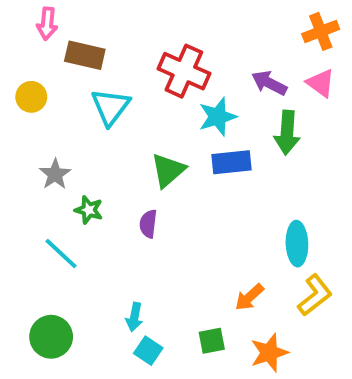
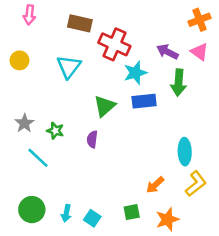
brown rectangle: (85, 55) -> (80, 23), moved
gray star: (55, 174) -> (24, 123), moved
cyan arrow: (134, 317) -> (66, 213), moved

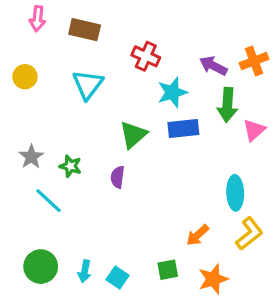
orange cross: (199, 20) -> (254, 61), moved
brown rectangle: (80, 23) -> (85, 30), moved
red cross: (114, 44) -> (146, 56), size x0.7
pink triangle: (199, 52) -> (254, 130), moved, turned 42

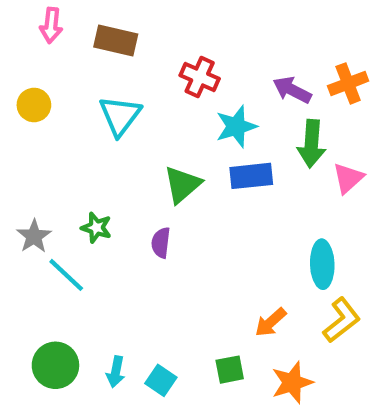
gray star: (31, 157) -> (34, 236), moved

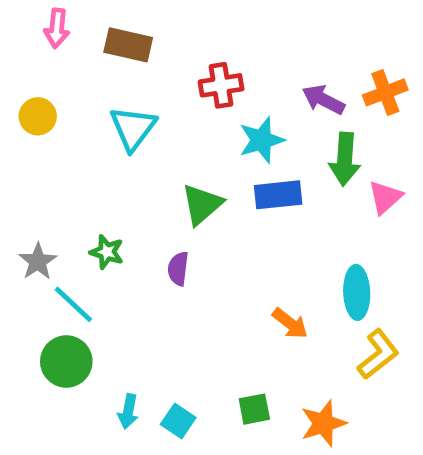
red cross: (200, 77) -> (221, 85), turned -33
orange arrow: (271, 322) -> (290, 323), moved, turned -100
green circle: (55, 365) -> (66, 361), moved

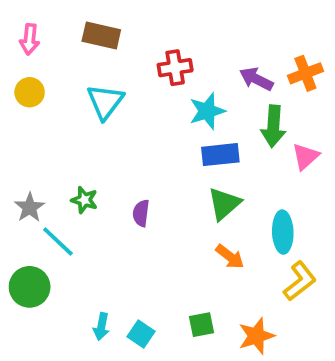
pink arrow: (57, 28) -> (30, 39), moved
green triangle: (202, 204) -> (224, 204), moved
green circle: (66, 361) -> (30, 287), moved

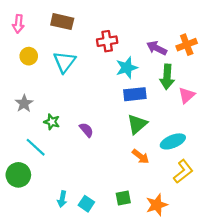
yellow circle: (30, 92) -> (29, 56), moved
gray star: (30, 207) -> (24, 103), moved
purple semicircle: (141, 213) -> (86, 130), turned 133
cyan ellipse: (283, 232) -> (173, 141), turned 70

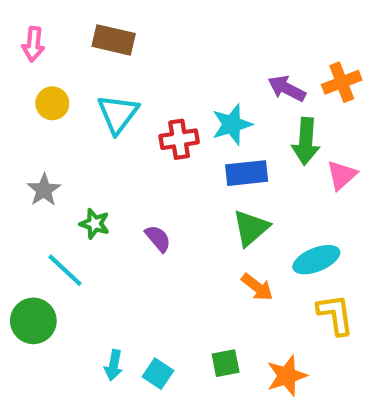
red cross: (107, 41) -> (179, 139), moved
yellow L-shape: (183, 171) -> (335, 315), turned -60

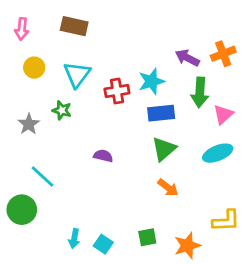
green star: (95, 224) -> (62, 110), moved
purple semicircle: (158, 238) -> (103, 156), turned -36
cyan ellipse: (316, 260) -> (218, 153), moved
yellow L-shape: (335, 315) -> (226, 221), moved, turned 96

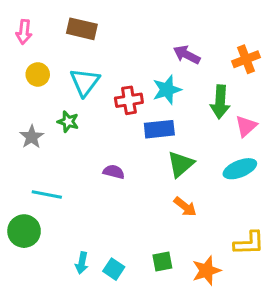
purple arrow: (187, 58) -> (187, 55), moved
blue rectangle: (161, 113) -> (159, 129), moved
cyan line: (42, 177) -> (47, 195), turned -32

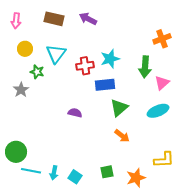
purple arrow: (187, 55) -> (88, 19), moved
green star: (68, 122) -> (37, 72), moved
cyan line: (47, 195) -> (31, 171), moved

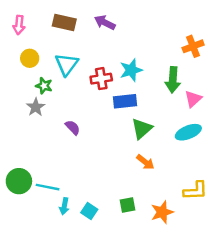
gray star: (21, 90) -> (36, 107), moved
purple semicircle: (75, 113) -> (73, 127), moved, turned 32
cyan line: (31, 171) -> (48, 187), moved

